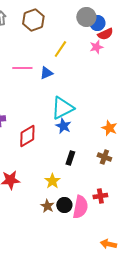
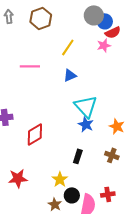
blue triangle: (46, 73) -> (70, 75), moved
cyan triangle: (62, 108) -> (86, 106), moved, turned -45
blue star: (63, 126) -> (86, 124), moved
black circle: (64, 205) -> (72, 195), moved

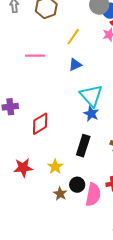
black rectangle: (78, 156) -> (83, 146), size x1.5
yellow star: (60, 179) -> (55, 167), moved

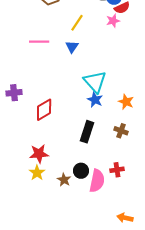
blue triangle: (75, 65) -> (72, 47), moved, turned -32
yellow star: (55, 167) -> (37, 173), moved
red star: (23, 168) -> (39, 154), moved

